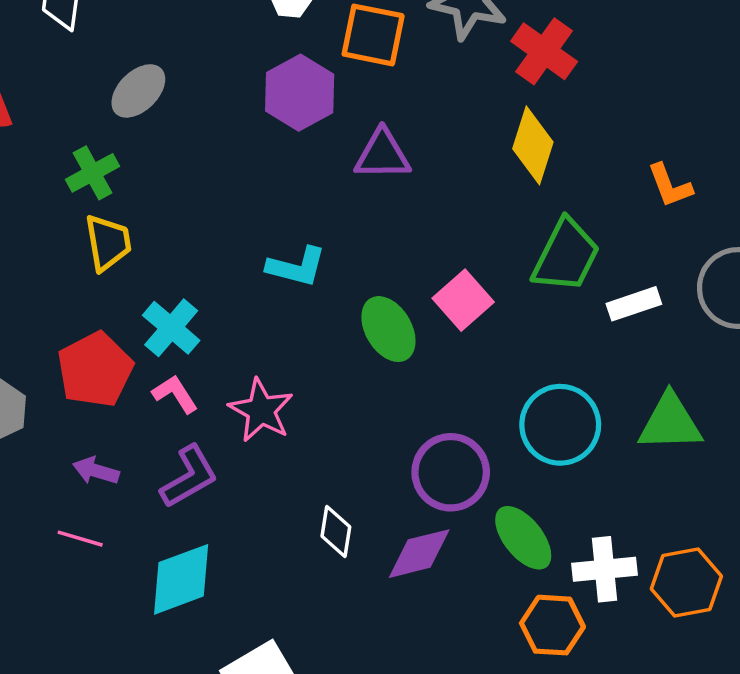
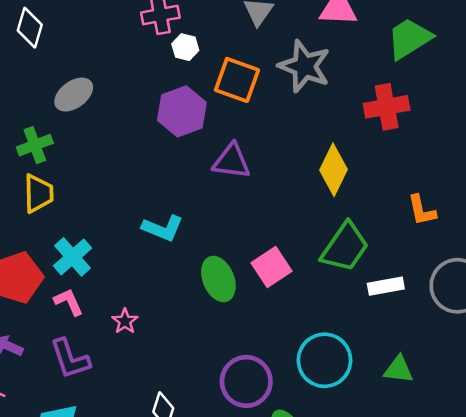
red cross: (544, 51) -> (387, 107), moved, turned 36
pink star: (261, 410) -> (125, 321), size x0.6
green triangle: (670, 422) -> (399, 369), size x0.7
purple L-shape: (189, 477) -> (70, 359), turned 93

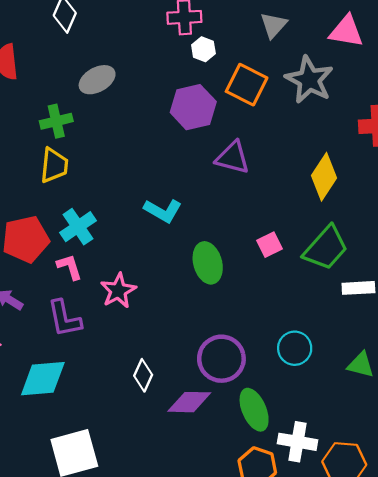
pink square: (271, 267) -> (269, 245), moved, size x0.7
pink star: (125, 321) -> (118, 291), size x1.5
cyan circle: (324, 360) -> (295, 348), size x0.7

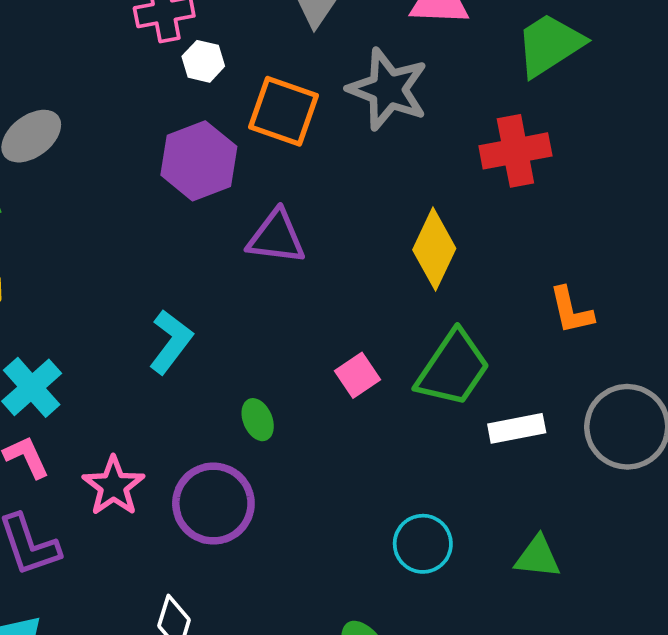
cyan L-shape: (163, 211) -> (171, 342), turned -75
green ellipse: (208, 263) -> (258, 420), size x0.6
purple circle: (221, 359) -> (213, 504), moved

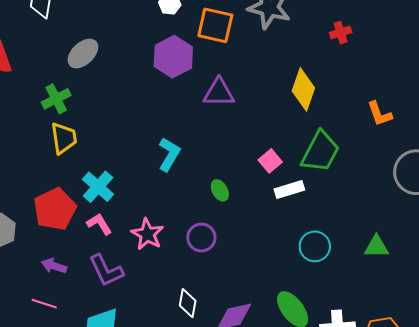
red cross: (515, 151) -> (341, 33), size x0.6
white rectangle: (517, 428) -> (289, 189), moved
purple circle: (213, 504) -> (201, 238), size x0.7

